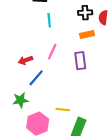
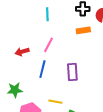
purple rectangle: (80, 61) -> (72, 72), moved
blue line: (36, 78) -> (42, 69), moved, turned -30

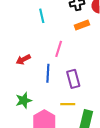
pink line: (48, 45) -> (59, 49), moved
purple rectangle: (72, 72) -> (73, 79), moved

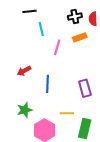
pink line: (59, 49) -> (57, 47), moved
purple rectangle: (73, 79) -> (85, 88), moved

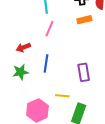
pink line: (57, 47) -> (50, 29), moved
green star: (25, 110) -> (21, 72), moved

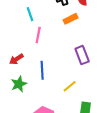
purple rectangle: (84, 72) -> (82, 55), moved
yellow line: (62, 96) -> (70, 86), moved, turned -32

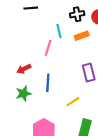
cyan line: (30, 14) -> (59, 31), moved

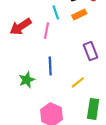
red arrow: (24, 69) -> (21, 27), moved, size x1.5

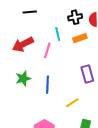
green star: (27, 80) -> (23, 78), moved

